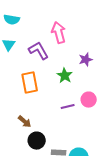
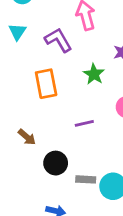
purple line: (68, 107) -> (84, 123), moved
brown arrow: (25, 122) -> (27, 137), moved

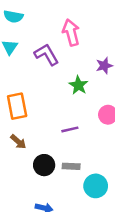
orange rectangle: (46, 84) -> (17, 106), moved
gray rectangle: (86, 179) -> (71, 166), moved

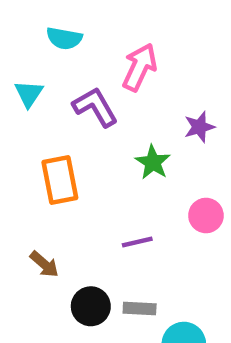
cyan semicircle: (13, 16) -> (64, 38), moved
pink arrow: (71, 32) -> (140, 67), turned 40
orange rectangle: (17, 106) -> (60, 180), moved

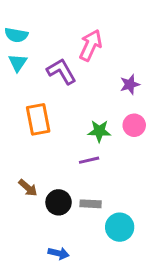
cyan semicircle: (64, 38) -> (16, 35), moved
green star: (153, 162) -> (99, 131), moved, turned -30
pink circle: (206, 216) -> (134, 125), moved
brown arrow: (44, 264) -> (28, 188), moved

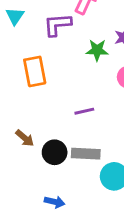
purple L-shape: (61, 71) -> (57, 25), turned -64
green star: (99, 131) -> (97, 50), moved
gray rectangle: (91, 204) -> (86, 154), size x1.4

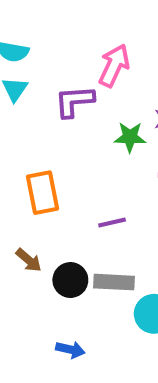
orange rectangle: (35, 71) -> (43, 193), moved

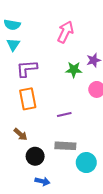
purple L-shape: (74, 101) -> (27, 69), moved
black circle: (70, 280) -> (35, 156), moved

